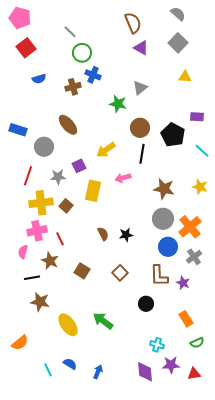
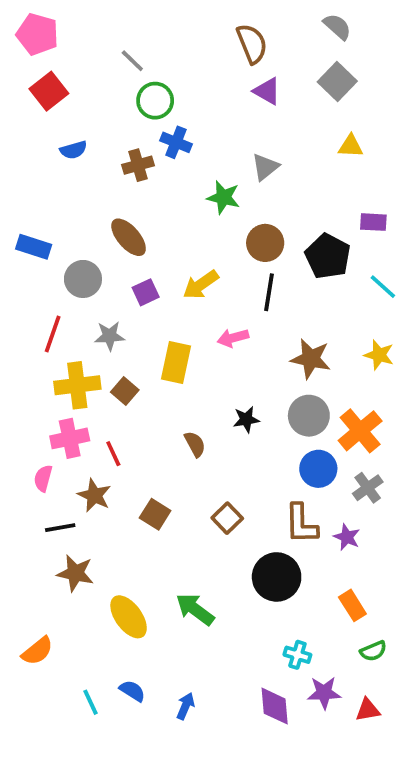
purple square: (79, 166) -> (146, 292), moved
black star: (126, 235) -> (246, 419), moved
black circle: (146, 304) -> (277, 577), size x1.6

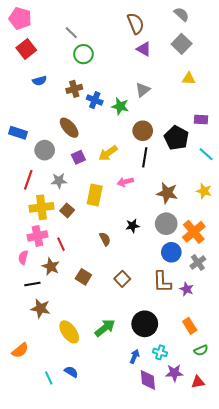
blue cross: (176, 142) -> (95, 100), moved
black circle: (277, 577) -> (145, 324), moved
green arrow: (195, 609) -> (105, 328), turned 105
blue arrow: (185, 706) -> (135, 356), moved

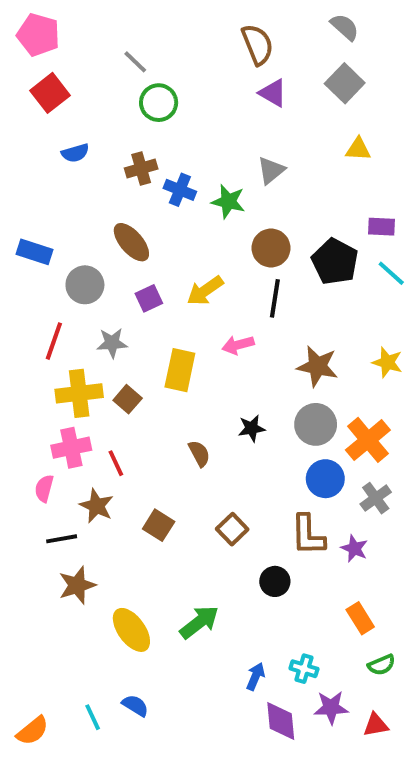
cyan line: (206, 154) -> (391, 273), moved
brown star: (41, 308) -> (77, 585), turned -30
black circle: (145, 324) -> (275, 581), moved, size x0.6
orange semicircle: (20, 350) -> (33, 731), moved

